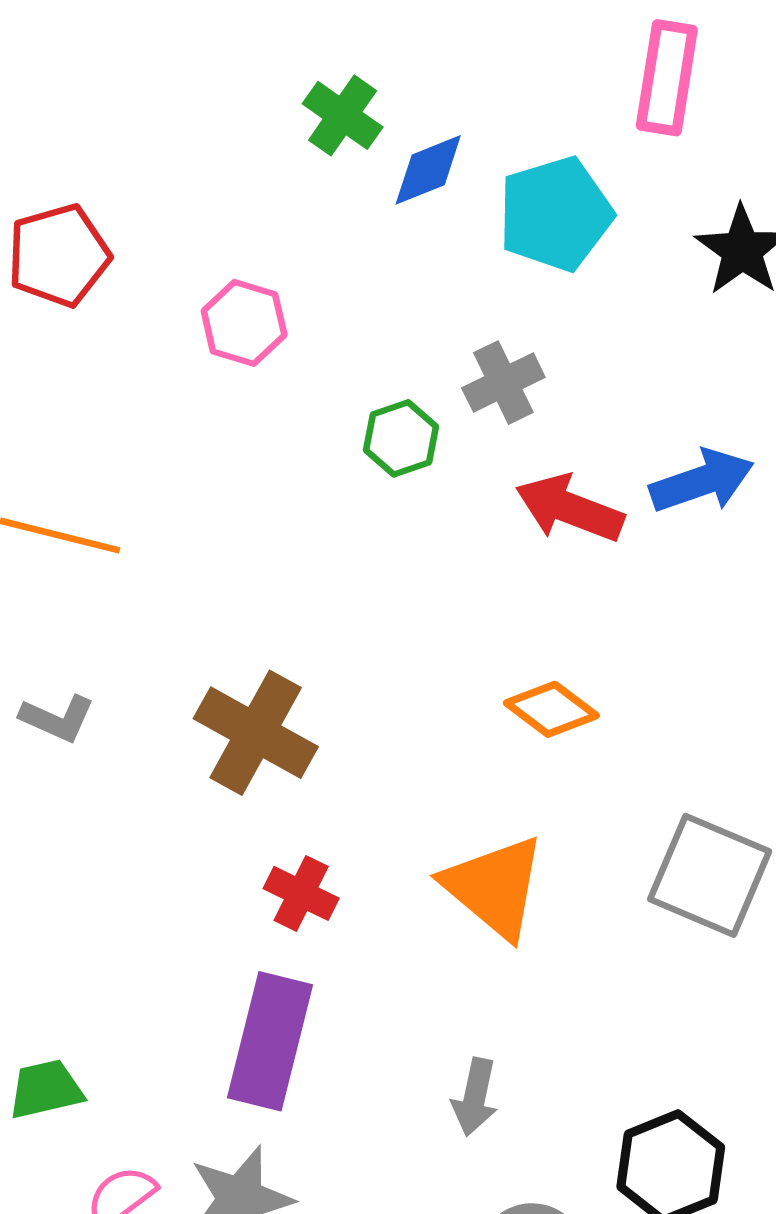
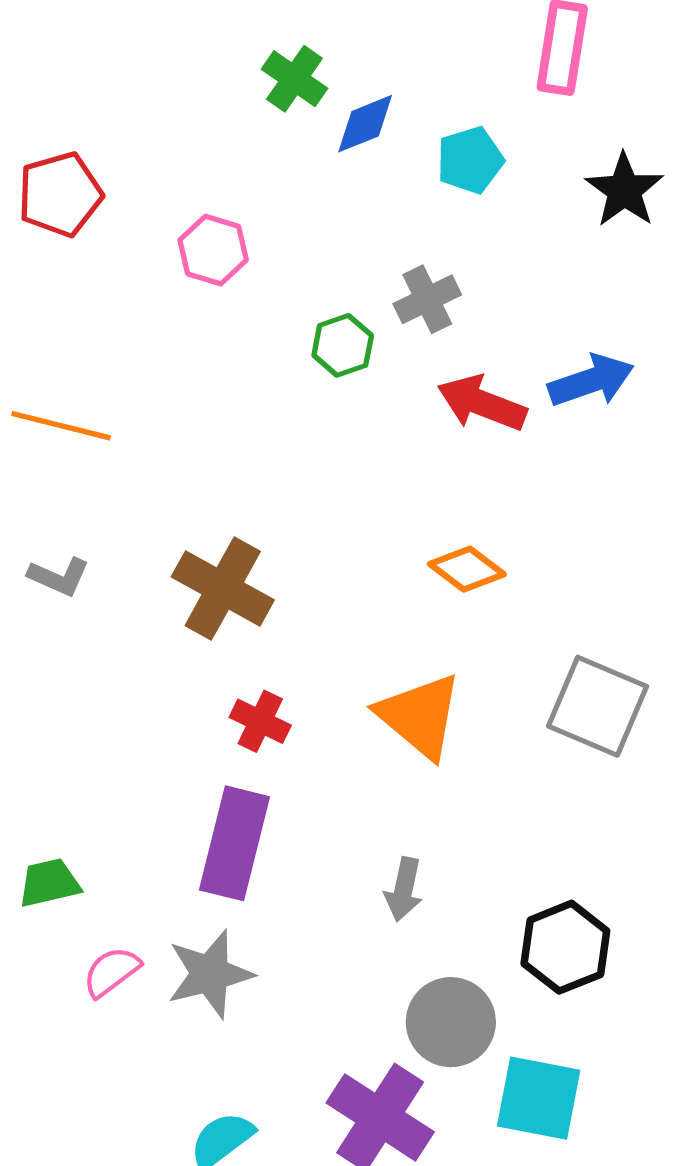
cyan pentagon: (555, 214) -> (470, 160), size x0.7

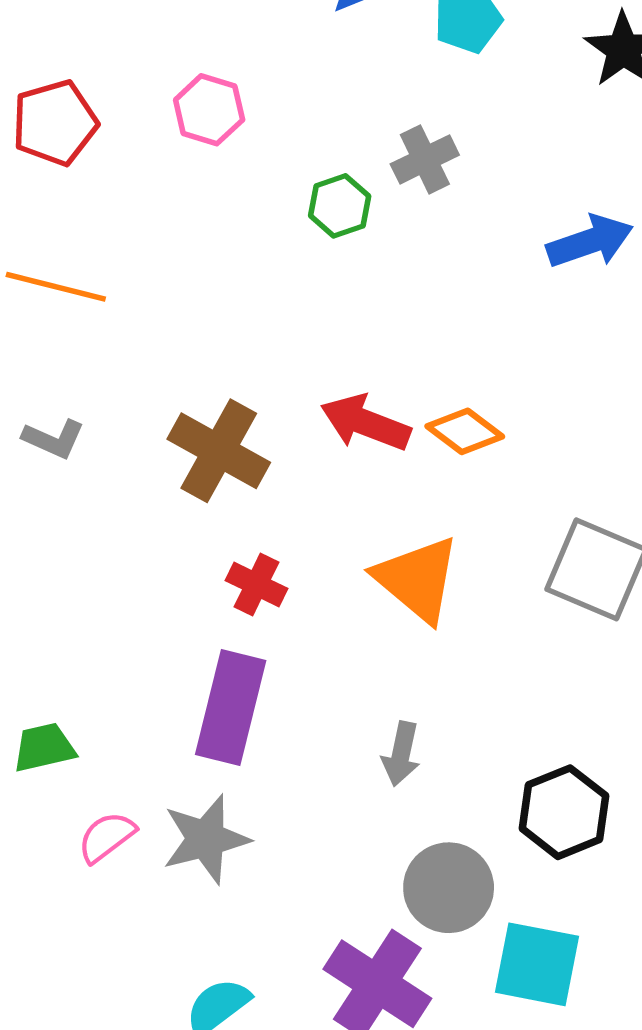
red pentagon: (60, 194) -> (55, 123), moved
red arrow: (482, 403) -> (365, 423), moved

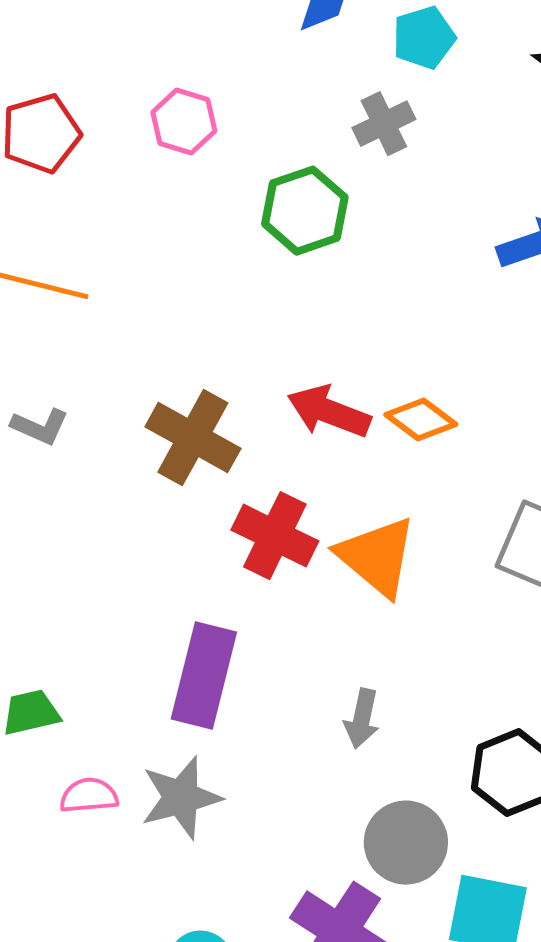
gray cross: (425, 159) -> (384, 124), moved
green hexagon: (340, 206) -> (305, 211), size x1.5
red cross: (257, 585) -> (275, 536), moved, size x1.5
pink semicircle: (107, 837) -> (89, 796), turned 32

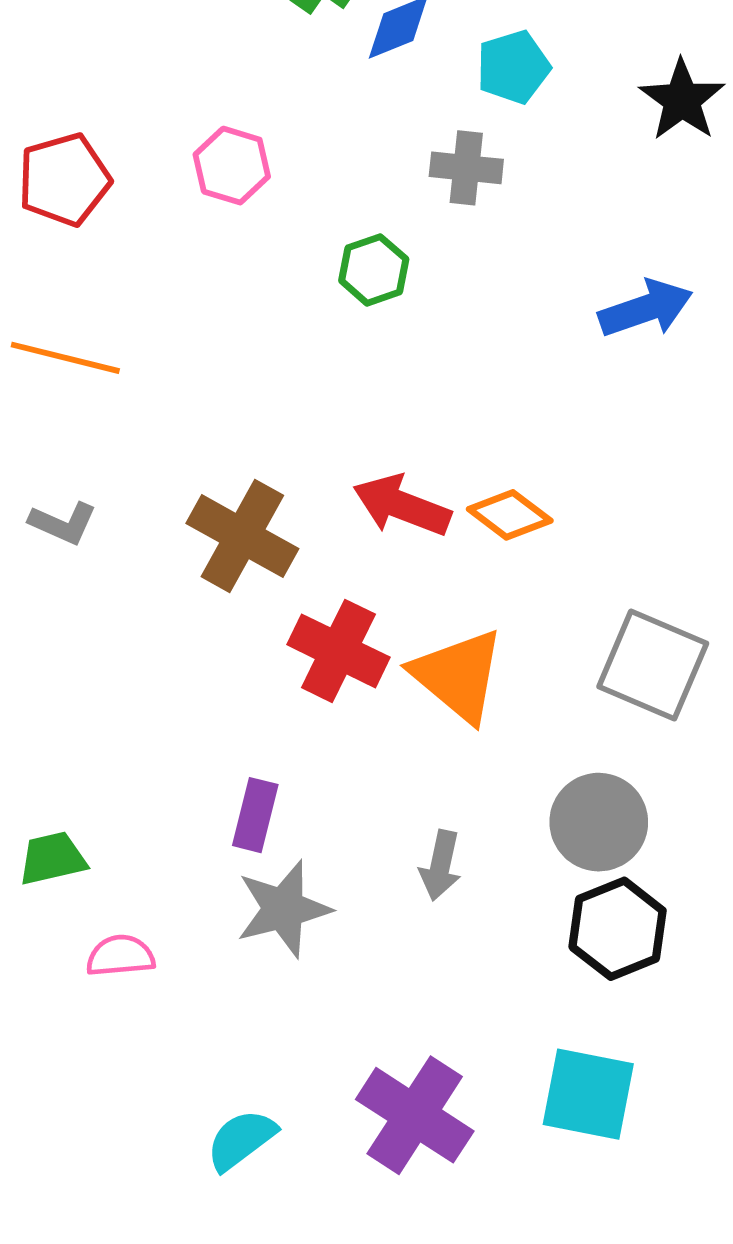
gray cross: (384, 124) -> (466, 168), turned 32
green hexagon: (305, 211) -> (374, 270), size x0.7
purple rectangle: (204, 676) -> (255, 815), size x0.6
gray star: (181, 798) -> (283, 909), moved
gray circle: (406, 843) -> (599, 822), moved

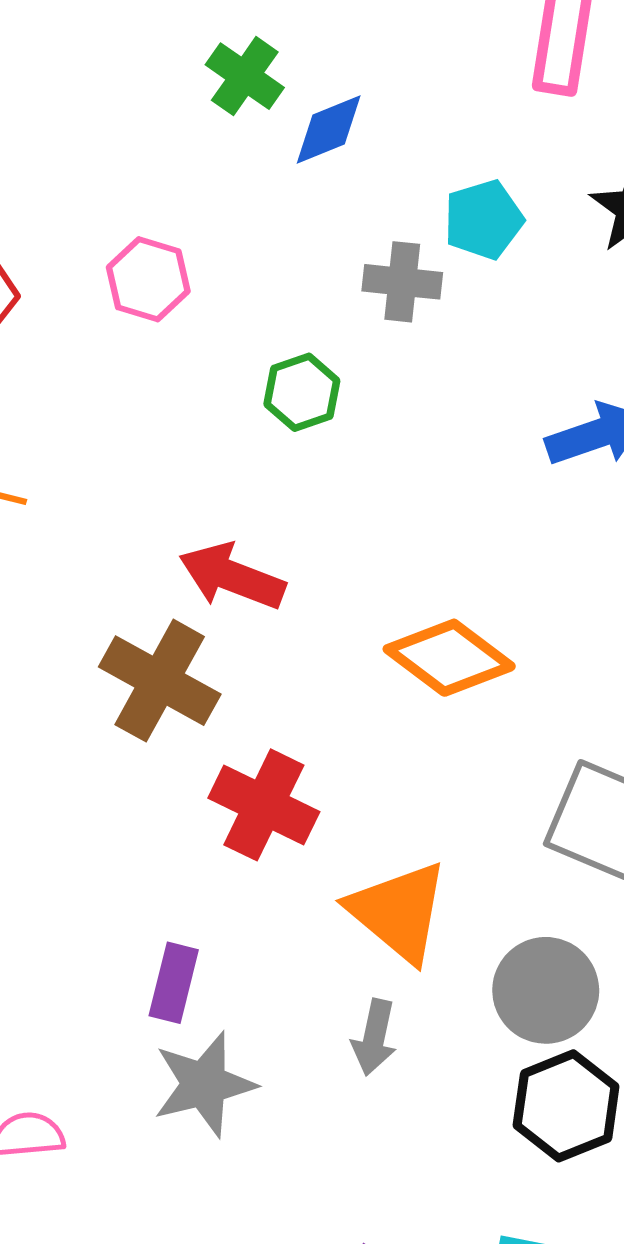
cyan pentagon: (513, 67) -> (483, 220), moved
red arrow: (402, 506) -> (232, 576), moved
orange diamond: (510, 515) -> (449, 658), size x1.4
orange triangle: (458, 676) -> (398, 912), moved

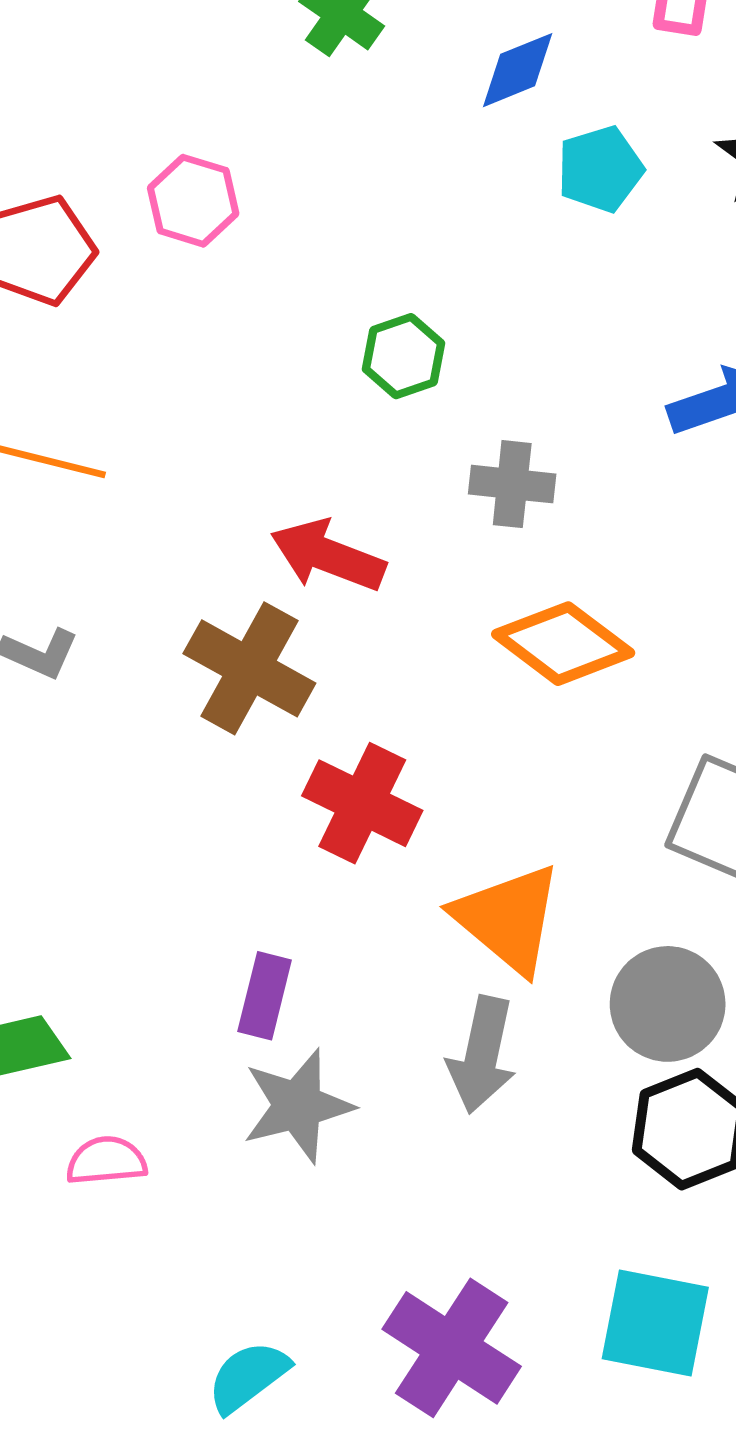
blue diamond: (329, 129) -> (518, 70), moved
pink hexagon: (148, 279) -> (193, 201), moved
gray cross: (402, 282) -> (512, 484), moved
gray arrow: (374, 1037) -> (482, 1055), size x1.4

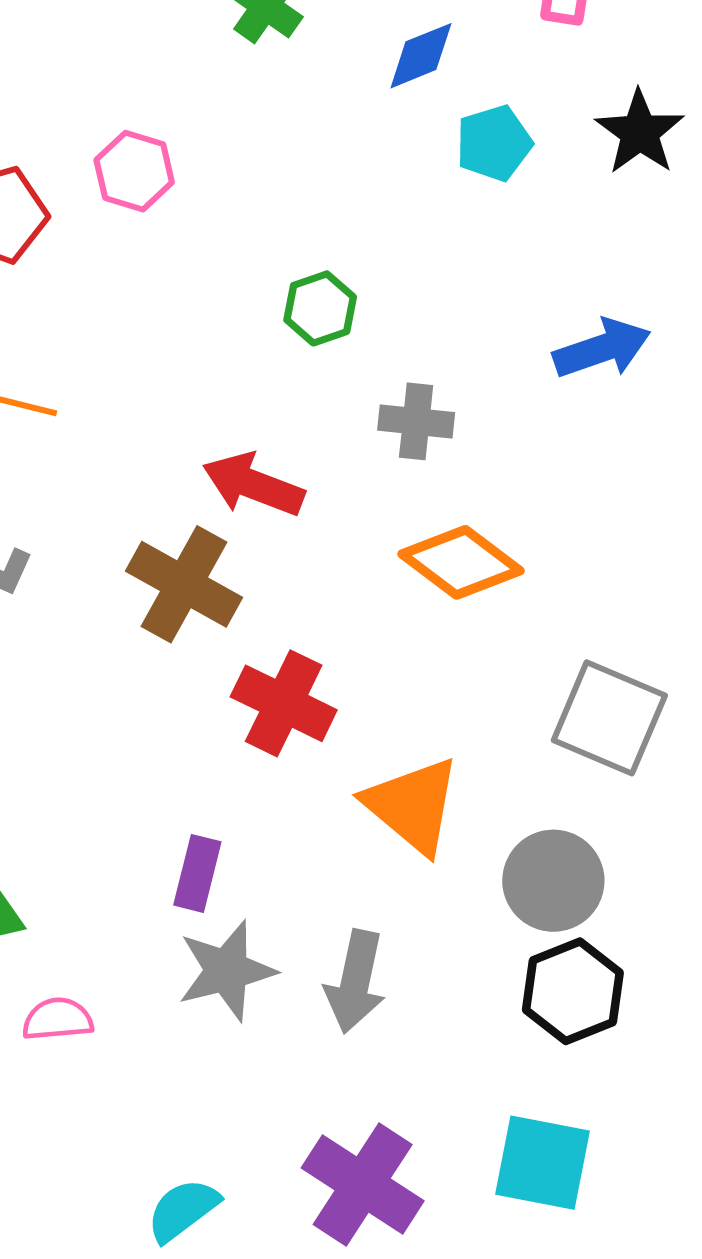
gray arrow: (482, 1055) -> (355, 982), moved

